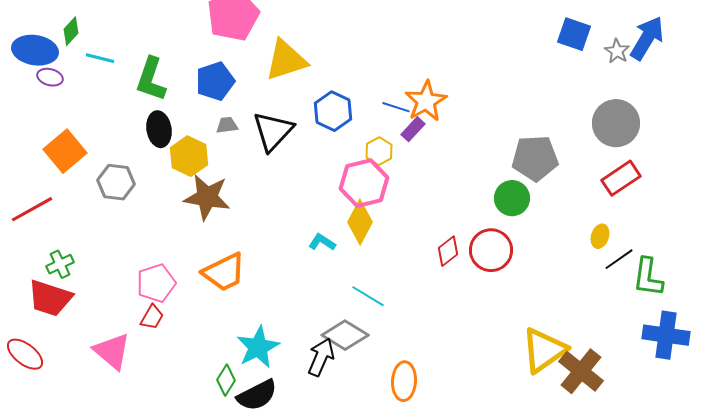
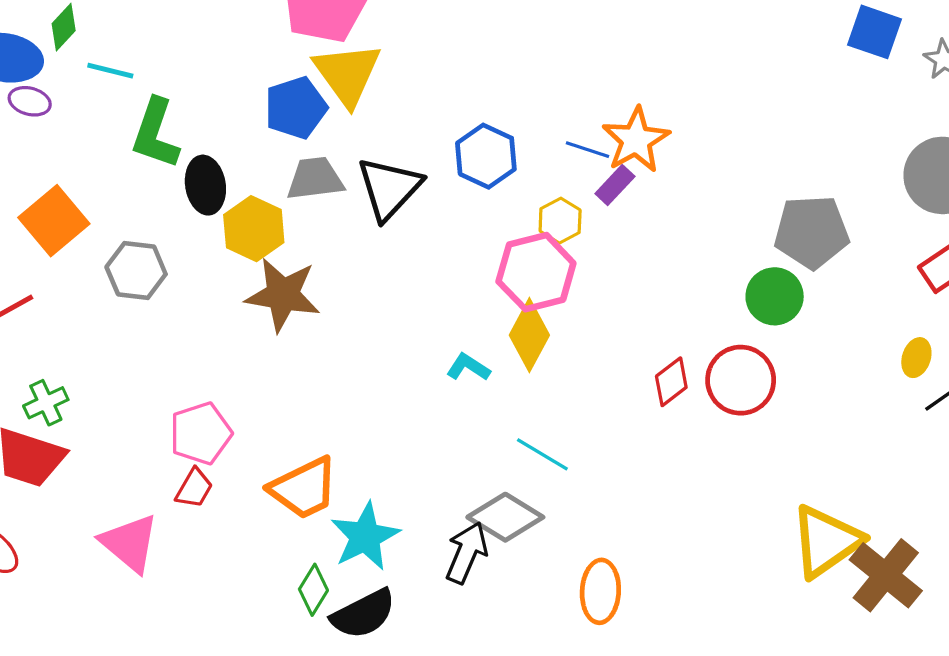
yellow triangle: (286, 60) -> (347, 74), moved, turned -48
green L-shape: (151, 79) -> (155, 134), moved
gray trapezoid: (227, 125) -> (315, 179), size x1.6
orange trapezoid: (224, 272) -> (304, 488), moved

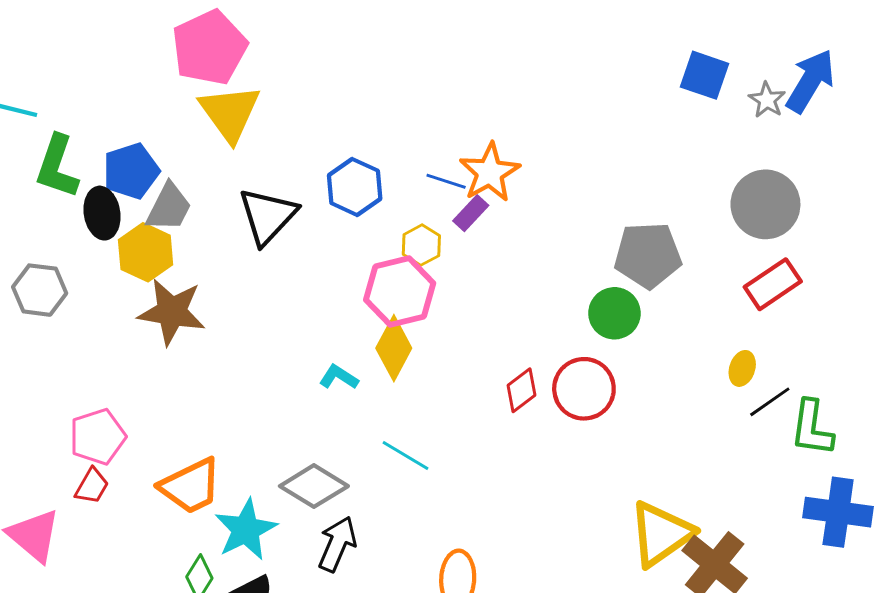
blue pentagon: (296, 108) -> (131, 171), moved
gray trapezoid: (315, 179) -> (169, 207), moved, turned 124
gray diamond: (505, 517) -> (314, 486), moved

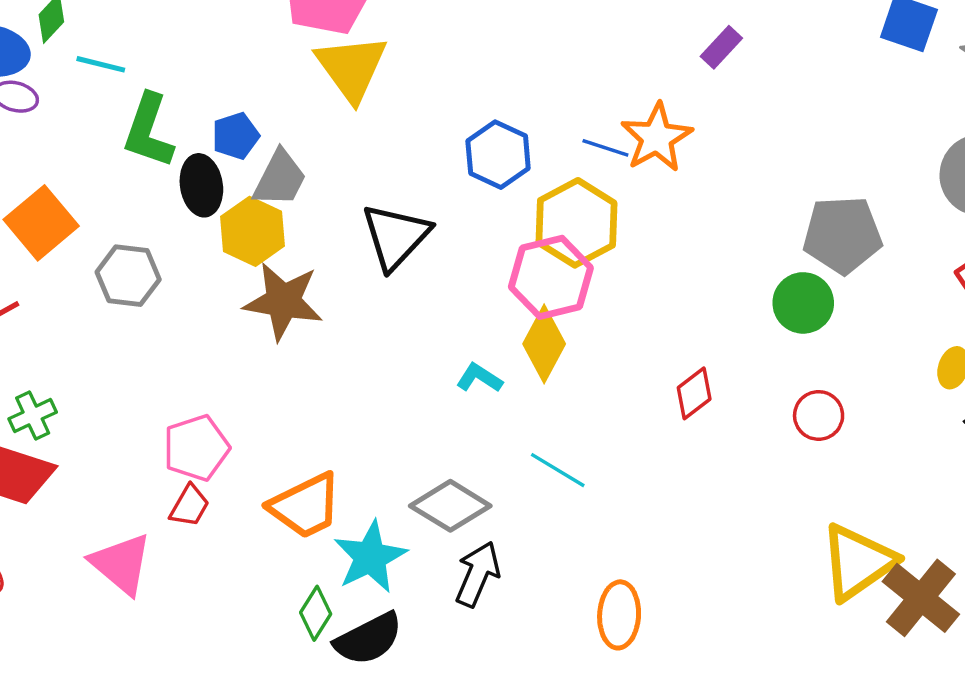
blue pentagon: (131, 171) -> (235, 136), size x0.7
purple rectangle: (471, 213) -> (721, 47), moved
black triangle: (268, 216) -> (396, 236), moved
yellow hexagon: (421, 245) -> (576, 223), size x1.8
red circle: (584, 389) -> (819, 415), moved, size x0.7

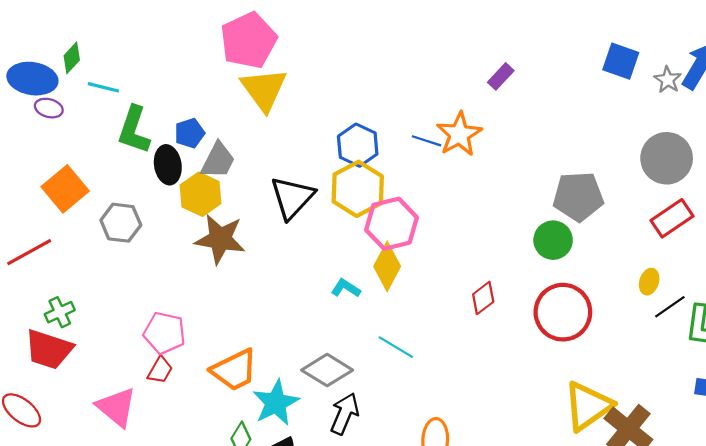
yellow hexagon: (576, 223) -> (358, 189), moved
red circle: (819, 415) -> (563, 312), size x1.8
pink pentagon: (196, 448) -> (164, 333), turned 30

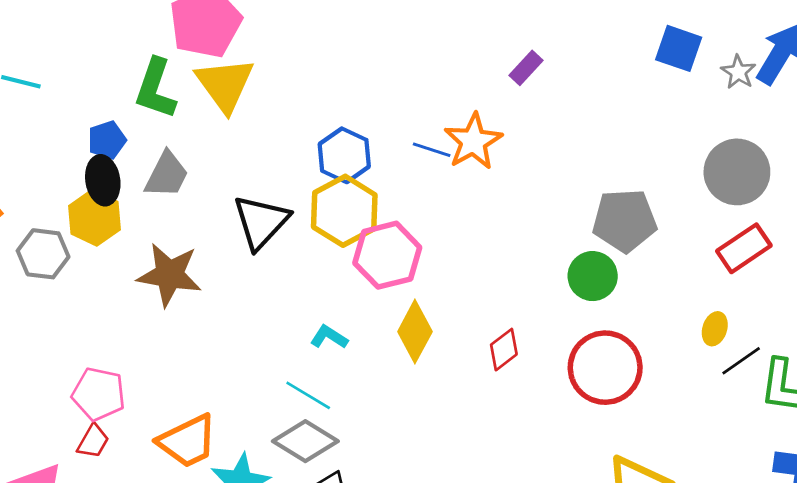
green L-shape: (134, 130) -> (155, 89), moved
blue pentagon: (190, 133) -> (107, 140), moved
yellow hexagon: (201, 194) -> (94, 218), moved
yellow diamond: (387, 266) -> (415, 332), moved
cyan line: (396, 347) -> (308, 395), moved

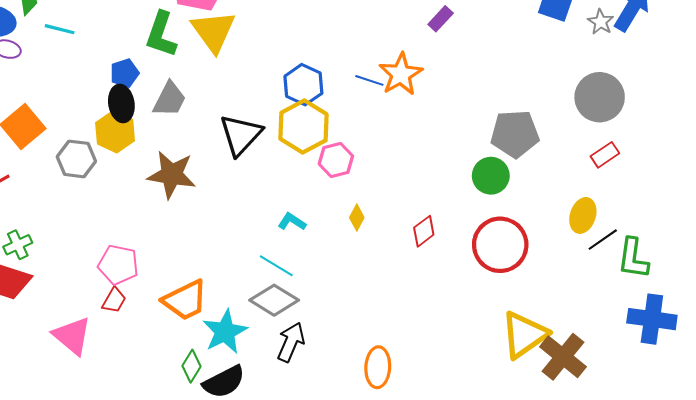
red rectangle: (744, 248) -> (605, 155), size x0.7
pink hexagon: (387, 255) -> (336, 160), size x0.7
yellow ellipse: (715, 329) -> (583, 215), size x1.4
yellow diamond: (415, 332) -> (357, 218), size x0.6

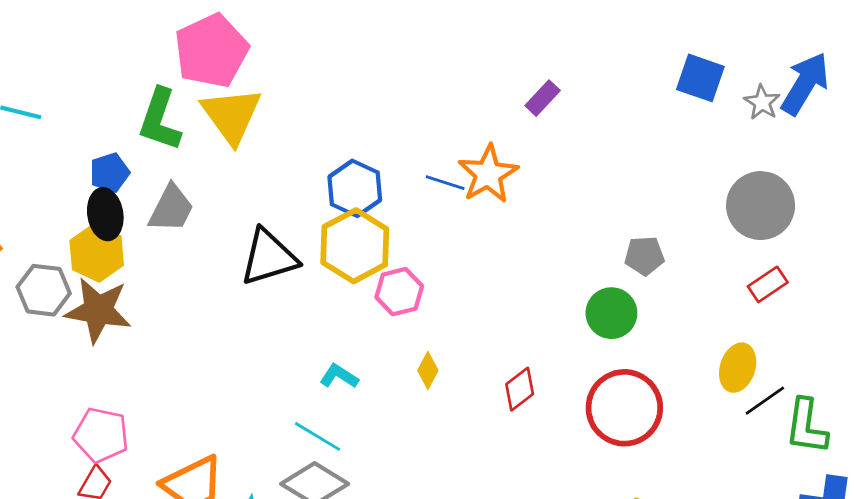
gray pentagon: (515, 134) -> (644, 256), size x0.6
black triangle: (241, 135) -> (269, 257), turned 30
brown star: (172, 175) -> (98, 310), moved

